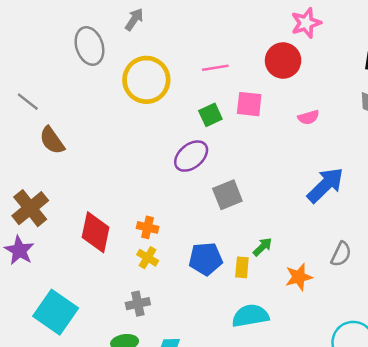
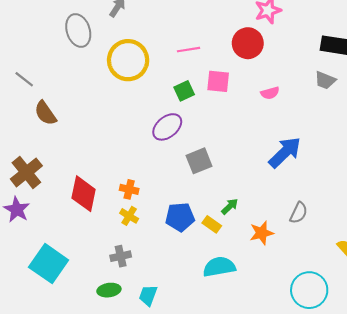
yellow rectangle: (242, 267) -> (212, 224), turned -60

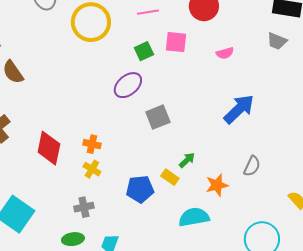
blue pentagon: (180, 217) -> (140, 189), moved
cyan semicircle: (219, 267) -> (194, 217), moved

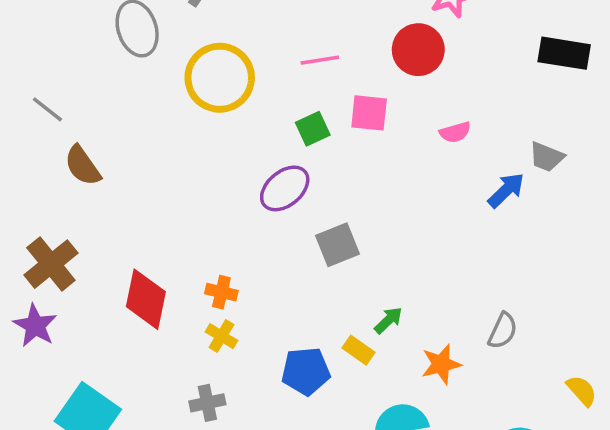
gray trapezoid: (277, 41) -> (547, 157), moved
blue arrow: (239, 109) -> (506, 190), moved, size x0.7

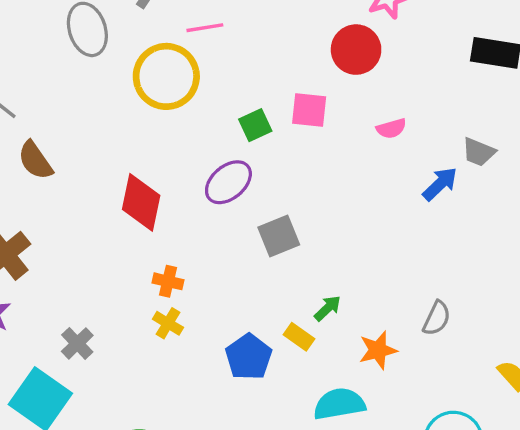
pink line: (320, 60) -> (205, 28), moved
red diamond: (146, 299) -> (141, 202), moved
blue pentagon: (306, 371) -> (249, 357), turned -30
gray cross: (207, 403) -> (77, 343), moved, turned -32

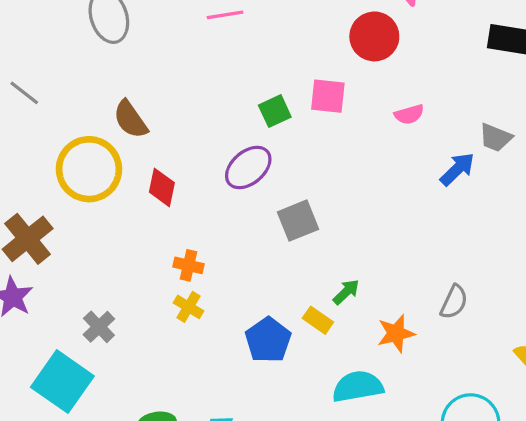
yellow circle: (166, 76) -> (89, 169), moved
brown semicircle: (35, 160) -> (130, 119), moved
red diamond: (141, 202) -> (162, 187), size x0.7

